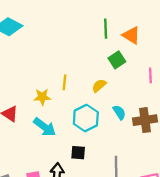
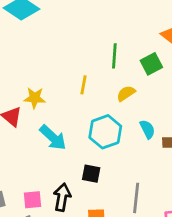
green line: (106, 29) -> (114, 56), moved
yellow star: (42, 97) -> (35, 98), moved

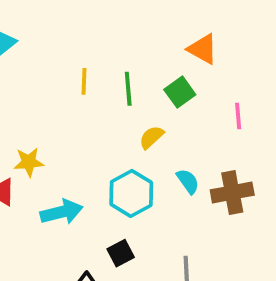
yellow line: (83, 85) -> (84, 81), moved
cyan arrow: (53, 138) -> (62, 212), turned -48
black square: (91, 174) -> (121, 253), turned -30

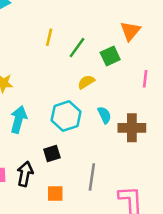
orange triangle: (203, 49) -> (130, 31), turned 30
green line: (128, 89) -> (77, 48), turned 30
cyan arrow: (62, 212) -> (19, 120), turned -72

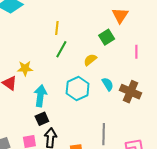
green line: (77, 48) -> (61, 49), moved
brown cross: (132, 128) -> (131, 92), turned 30
black square: (52, 153) -> (42, 119), moved

